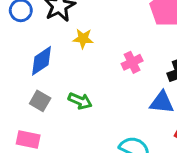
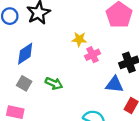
yellow star: (83, 39) -> (79, 39), moved

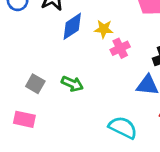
blue diamond: (25, 54) -> (72, 26), moved

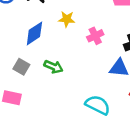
blue diamond: (72, 26) -> (34, 33), moved
yellow star: (104, 29) -> (67, 19), moved

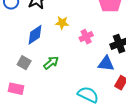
green arrow: (54, 67) -> (51, 63), turned -63

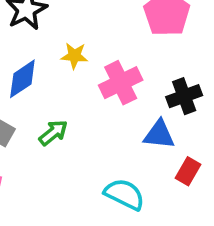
pink cross: (86, 37) -> (121, 83), size x1.5

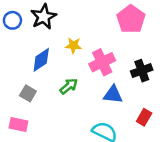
green arrow: (53, 133) -> (69, 86), moved
blue triangle: (159, 135) -> (113, 95), moved

